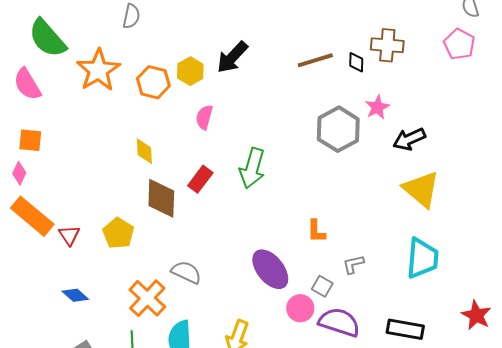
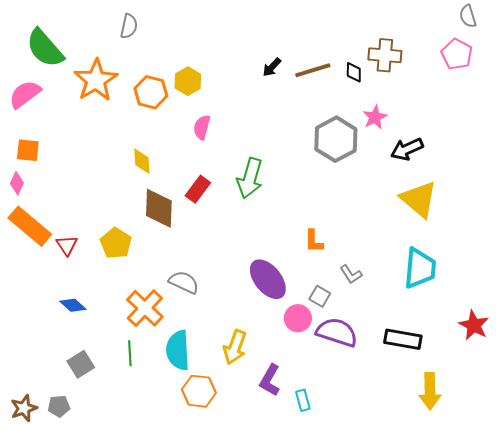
black arrow: (232, 57) -> (272, 67), moved, size x0.6
pink semicircle: (27, 84) -> (25, 94), turned 84
gray L-shape: (353, 264) -> (351, 274), turned -110

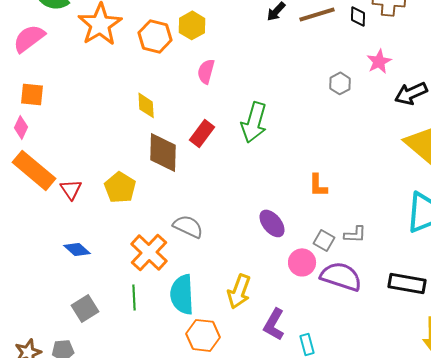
gray hexagon: (336, 139) -> (340, 83), size x0.5
gray L-shape: (351, 274) -> (355, 234), moved, turned -55
purple ellipse: (268, 279) -> (272, 223), size x0.7

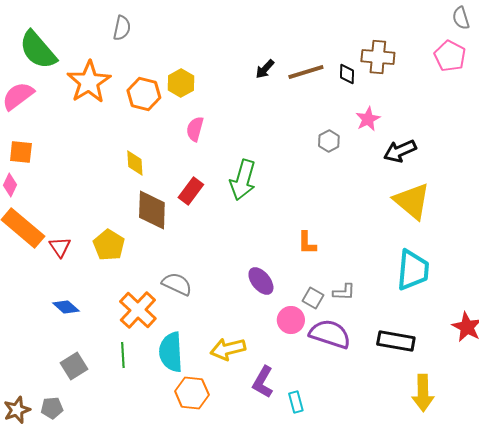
yellow arrow: (239, 291) -> (228, 349), turned 56

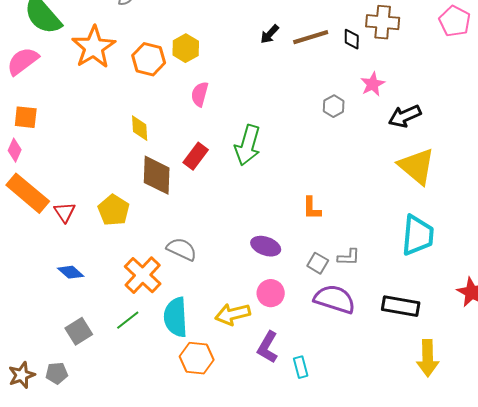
purple ellipse: (261, 281) -> (266, 246), turned -32
pink circle: (291, 320) -> (271, 293), moved
green line: (123, 355) -> (128, 320), turned 55

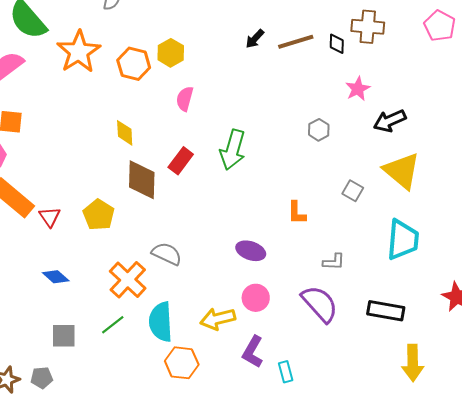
gray hexagon: (334, 106) -> (319, 130), moved
gray square: (318, 263) -> (353, 191), moved
purple semicircle: (335, 299) -> (320, 304), turned 30
gray square: (79, 331) -> (64, 336), turned 32

